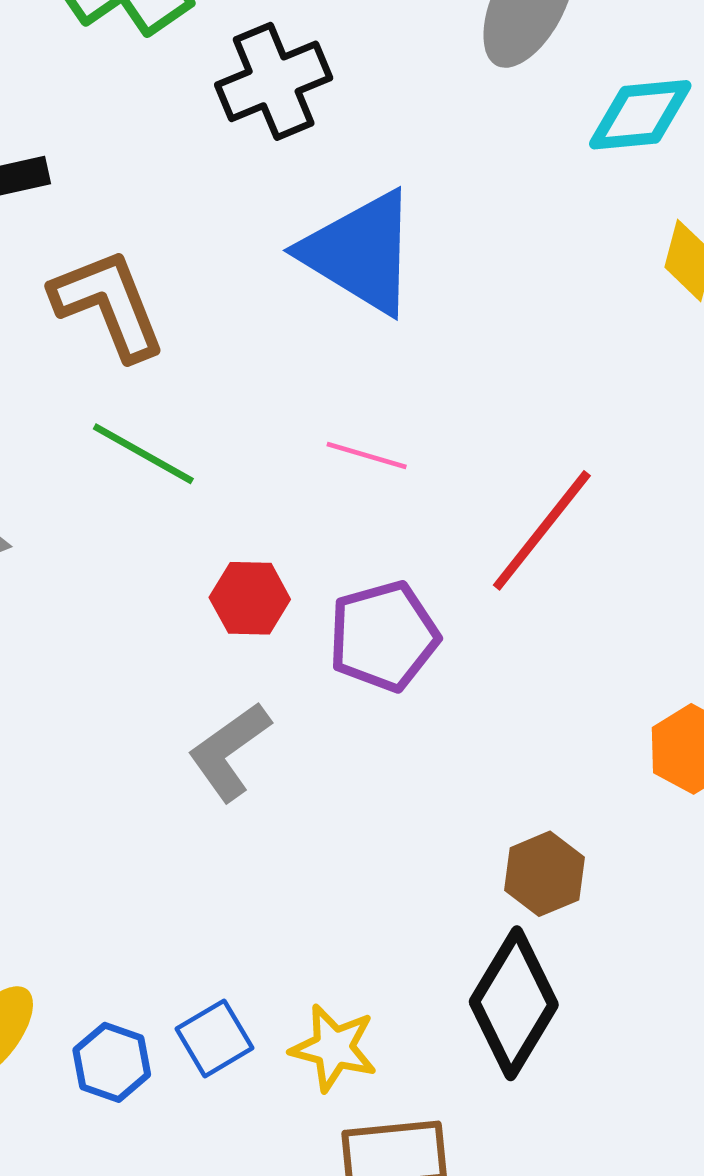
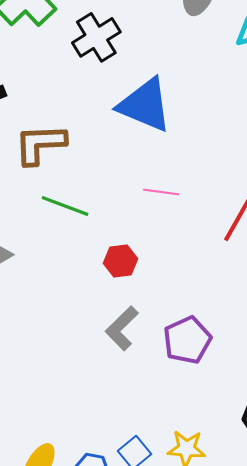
brown L-shape: (108, 304) -> (40, 144), turned -62
purple pentagon: (384, 636) -> (187, 340), moved

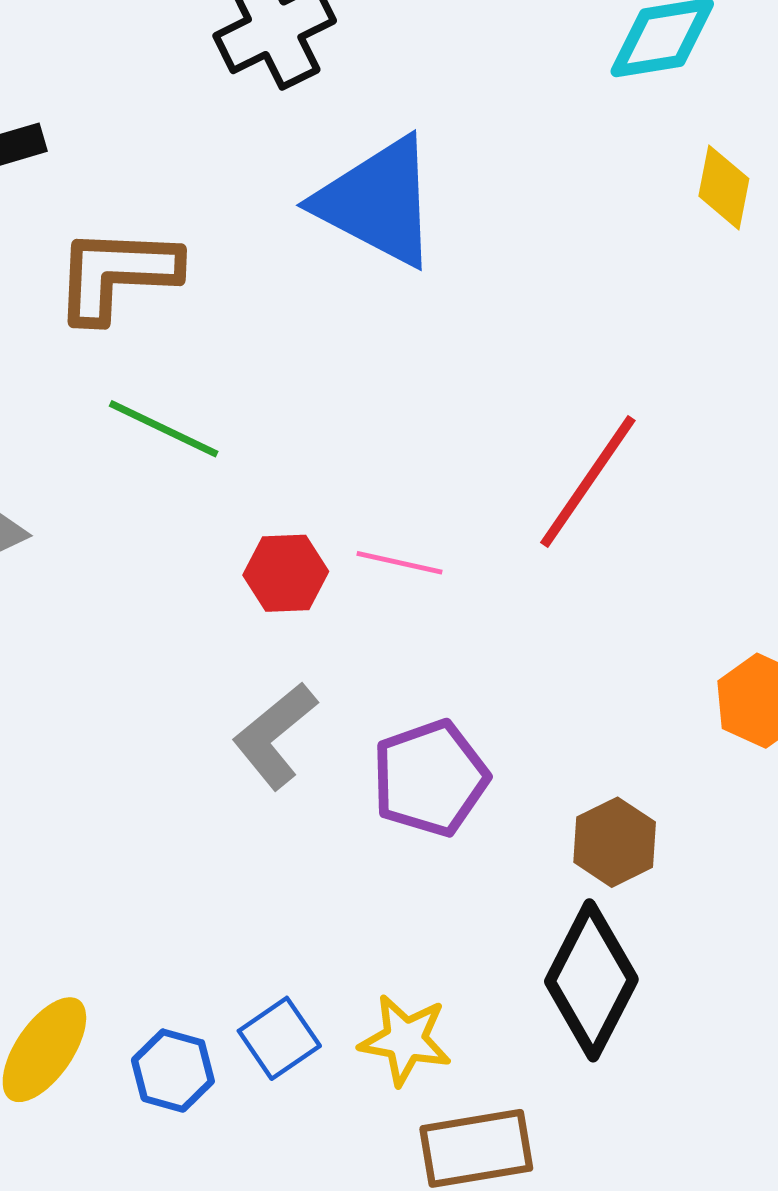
pink line: (161, 192) -> (400, 563), moved

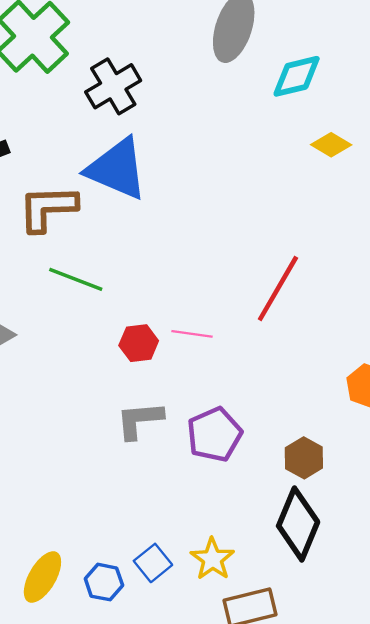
yellow diamond: (724, 187) -> (331, 145), turned -66
blue triangle: (378, 202) -> (117, 169), moved
gray L-shape: (275, 736) -> (140, 420), turned 39
yellow star: (405, 1040) -> (212, 559), turned 30

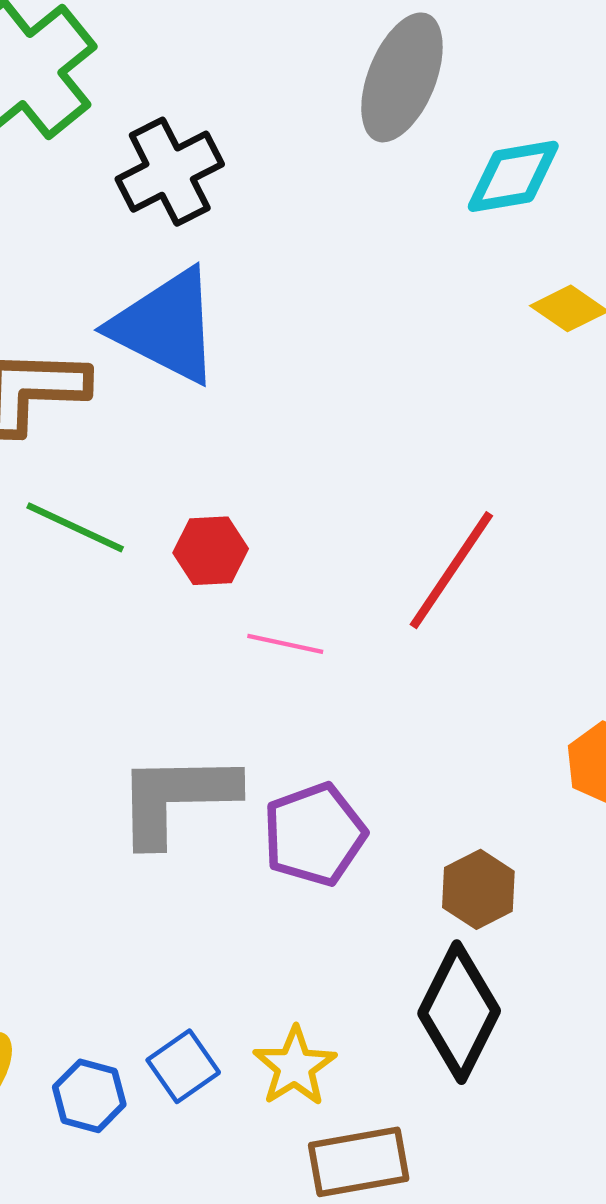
red hexagon: (139, 343) -> (211, 551), moved
gray L-shape: (140, 420) -> (176, 798), size x1.4

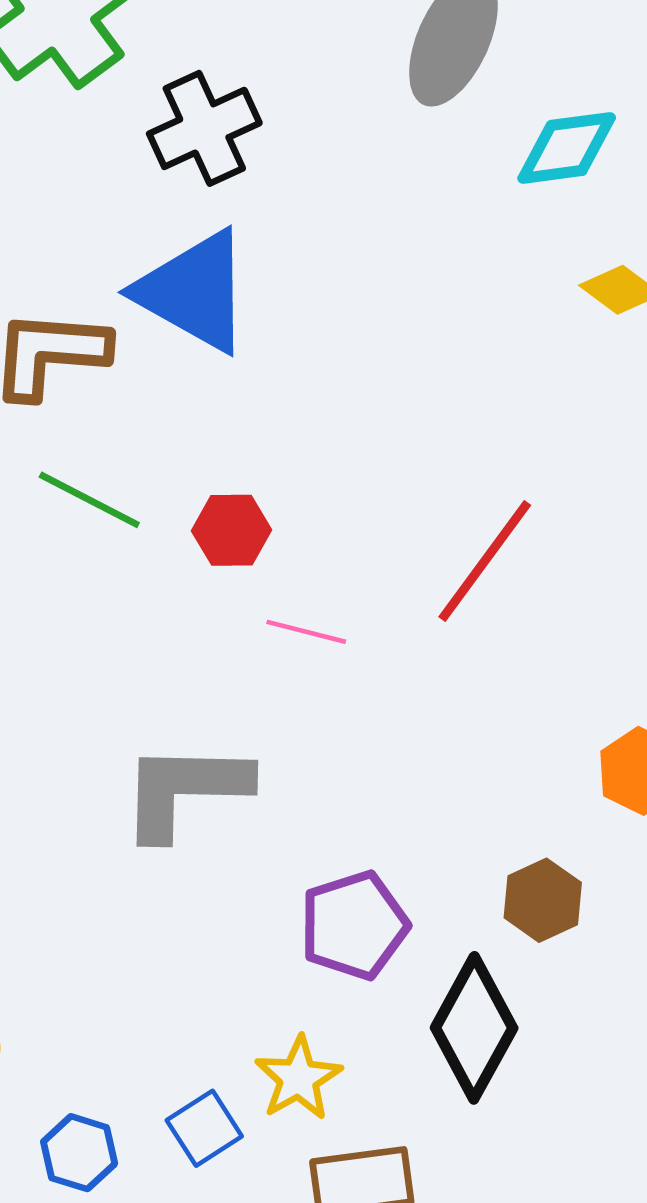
purple pentagon: (314, 834) -> (354, 925), moved
brown hexagon: (478, 889) -> (543, 900), moved
blue square: (183, 1066) -> (204, 1128), moved
blue hexagon: (89, 1096) -> (79, 1153), moved

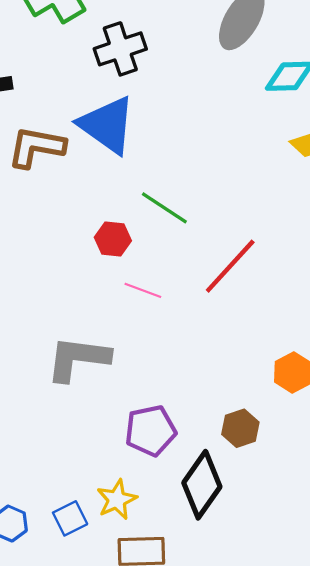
green line: (89, 500) -> (164, 208), moved

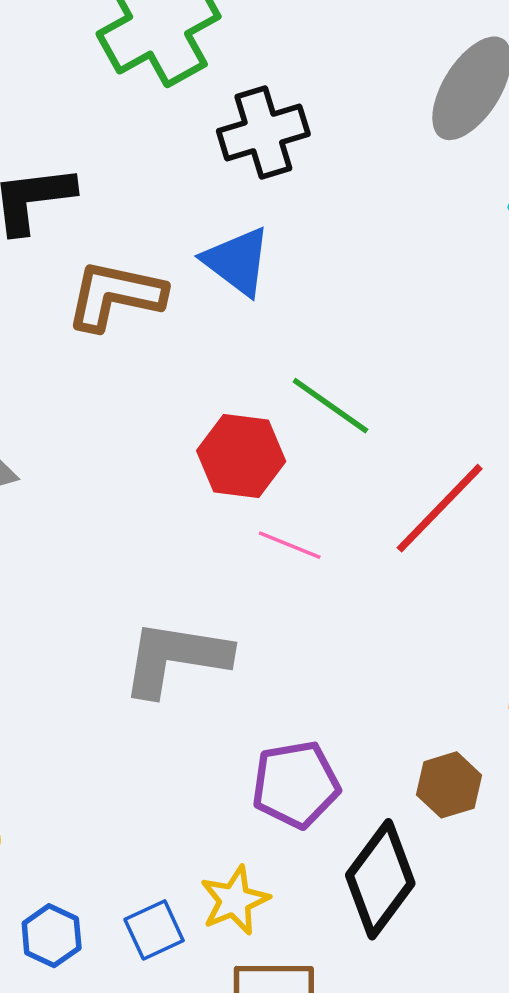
blue triangle: (107, 125) -> (237, 261), size x0.7
red hexagon: (113, 239) -> (241, 456), size x1.4

